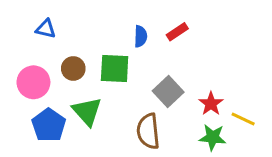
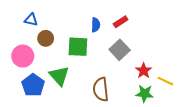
brown circle: (73, 68) -> (46, 38), moved
gray square: (168, 91) -> (120, 50), moved

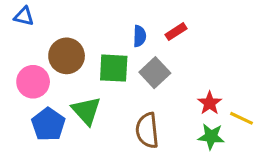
blue triangle: (31, 20) -> (24, 16), moved
brown circle: (46, 38) -> (67, 56), size x1.5
gray square: (120, 50) -> (155, 73), moved

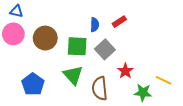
pink circle: (33, 82) -> (13, 34), moved
red star: (210, 103) -> (125, 71), moved
green triangle: (86, 111) -> (73, 75), moved

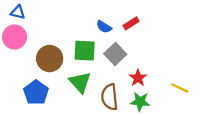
blue semicircle: (95, 25) -> (104, 27), turned 120
brown circle: (45, 38) -> (50, 59), moved
green star: (143, 93) -> (140, 102), moved

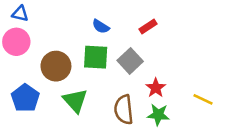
blue semicircle: (104, 27) -> (101, 26), moved
green triangle: (80, 82) -> (75, 101), moved
blue pentagon: (36, 92) -> (25, 98), moved

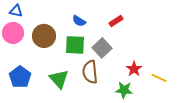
brown circle: (56, 66) -> (44, 36), moved
red star: (156, 88) -> (134, 69), moved
brown semicircle: (124, 110) -> (90, 72), moved

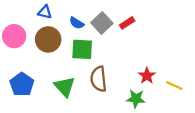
blue triangle: (16, 11) -> (45, 12), moved
blue semicircle: (79, 21) -> (77, 23), moved
gray square: (102, 48) -> (102, 23), moved

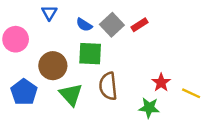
blue triangle: (45, 12) -> (49, 13), turned 48
brown circle: (48, 39) -> (53, 66), moved

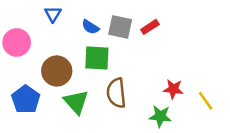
gray square: (112, 25) -> (120, 27), turned -35
red star: (161, 83) -> (173, 89), turned -30
yellow line: (191, 93) -> (206, 101), turned 30

